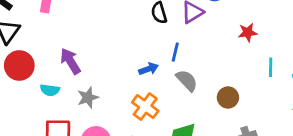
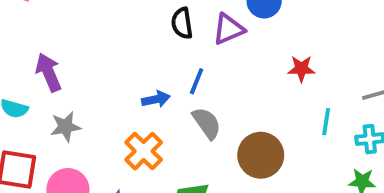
brown circle: (228, 97) -> (261, 155), size x1.5

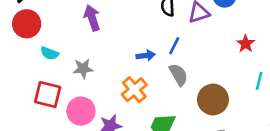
red star: (301, 69) -> (246, 44), turned 30
purple arrow: (49, 72) -> (92, 18), moved

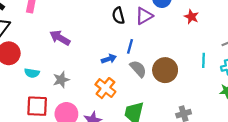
purple arrow: (92, 18) -> (60, 38), turned -30
red star: (246, 44) -> (191, 17), moved
brown circle: (213, 100) -> (165, 70), moved

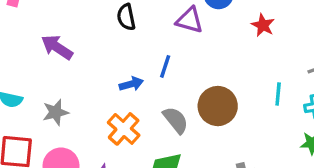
black semicircle: (118, 16) -> (126, 17), moved
purple triangle: (144, 16) -> (190, 20), turned 42
gray semicircle: (138, 69) -> (176, 120), moved

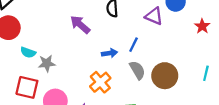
purple arrow: (57, 47) -> (80, 25), moved
gray star: (56, 112) -> (47, 63), moved
gray semicircle: (176, 120) -> (137, 70), moved

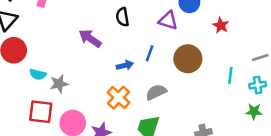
gray semicircle: (137, 70) -> (156, 92), moved, turned -78
brown circle: (165, 76) -> (188, 59), moved

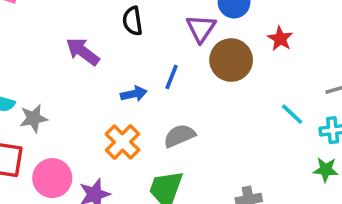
purple triangle: (168, 20) -> (201, 28), turned 45
brown circle: (188, 59) -> (231, 60), moved
cyan line: (230, 75) -> (292, 114), turned -56

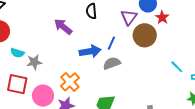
red star: (280, 39) -> (162, 17), moved
blue arrow: (134, 94) -> (90, 51), size x1.5
gray semicircle: (179, 136) -> (112, 63), moved
orange cross: (123, 142) -> (70, 82), moved

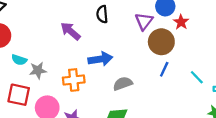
blue line: (111, 43) -> (164, 69), moved
gray semicircle: (112, 63) -> (123, 84), moved
orange cross: (70, 82) -> (74, 80), moved, turned 36

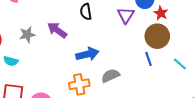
brown circle: (161, 42) -> (157, 36), moved
blue line: (164, 69) -> (148, 59), turned -40
gray star: (38, 70) -> (27, 35), moved
orange cross: (74, 80) -> (79, 84), moved

